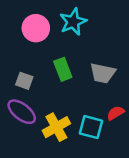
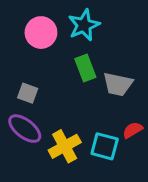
green rectangle: (63, 69) -> (85, 68), moved

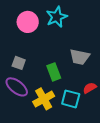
green rectangle: (85, 68) -> (54, 72), moved

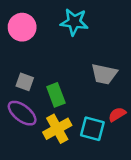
cyan star: (57, 17) -> (74, 22), turned 30
pink circle: (28, 22) -> (22, 27), moved
green rectangle: (54, 72) -> (56, 95), moved

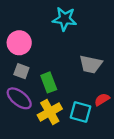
pink circle: (22, 27) -> (19, 43), moved

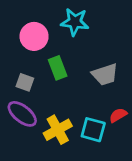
pink circle: (19, 43) -> (34, 36), moved
gray trapezoid: (91, 64) -> (105, 74), turned -30
green rectangle: (49, 82) -> (58, 68), moved

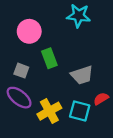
cyan star: (75, 22) -> (79, 16), moved
gray trapezoid: (105, 74) -> (82, 75), moved

